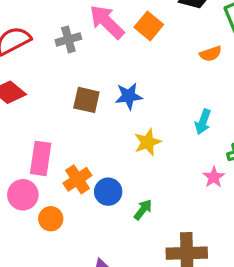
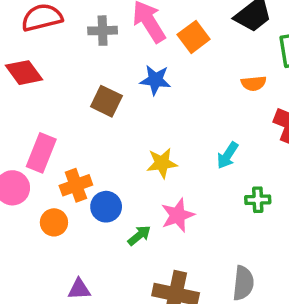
blue star: (129, 96) -> (155, 80), moved
pink star: (214, 177) -> (178, 215), moved, size x1.4
orange circle: (51, 219) -> (54, 222), moved

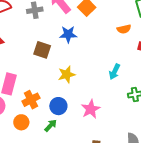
yellow star: (162, 163) -> (67, 75), moved
blue circle: (106, 207) -> (58, 106), moved
green arrow: (139, 235) -> (51, 126), moved

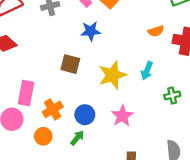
orange semicircle: (124, 29) -> (156, 31), moved
brown square: (42, 50) -> (70, 64), moved
yellow star: (67, 75) -> (112, 75), moved, size x1.4

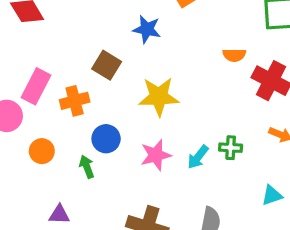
cyan arrow: (147, 71) -> (198, 157), moved
orange cross: (53, 109) -> (75, 101), moved
green arrow: (77, 138) -> (87, 167), turned -77

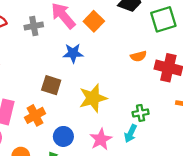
green cross: (231, 148) -> (141, 113), moved

